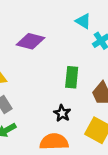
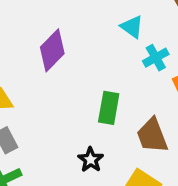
purple diamond: (31, 41) -> (52, 50), turned -64

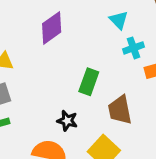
black star: (91, 160) -> (67, 121), turned -30

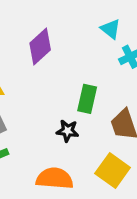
black star: (67, 121) -> (68, 131), moved

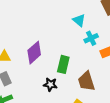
purple diamond: (40, 47) -> (34, 53), moved

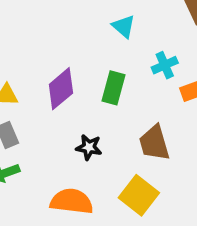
cyan triangle: (79, 20) -> (124, 26), moved
green rectangle: (63, 64) -> (114, 88), moved

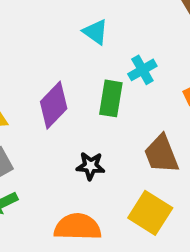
cyan triangle: (124, 26) -> (95, 32), moved
cyan cross: (165, 65) -> (142, 70), moved

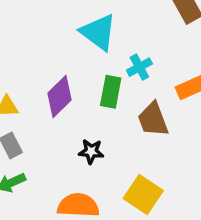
cyan triangle: (95, 32) -> (98, 32), size x1.6
brown trapezoid: (161, 154) -> (153, 119), moved

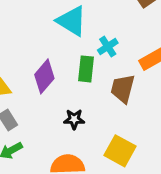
brown trapezoid: (153, 119) -> (123, 89), turned 40

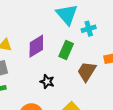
cyan cross: (108, 47) -> (89, 29), moved

